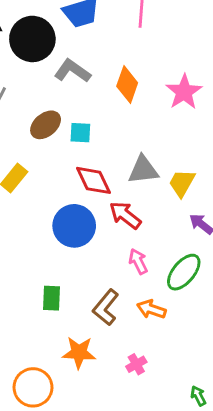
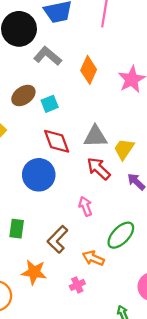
cyan square: (80, 133) -> (50, 104), turned -30
red arrow: (125, 215) -> (99, 169), moved
green ellipse: (184, 272) -> (121, 235), moved
orange arrow: (151, 309) -> (93, 258), moved

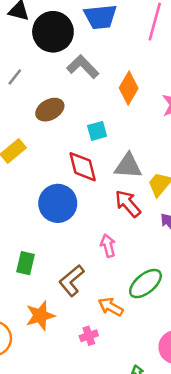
cyan square: (50, 104) -> (97, 131), moved
orange star: (34, 272) -> (40, 316), turned -30

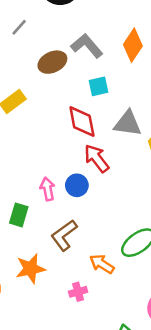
gray L-shape: (83, 67) -> (87, 46), moved
blue circle: (58, 203) -> (77, 185), moved, size x0.6
red arrow: (128, 204) -> (97, 158), moved
pink arrow: (108, 246) -> (48, 189), moved

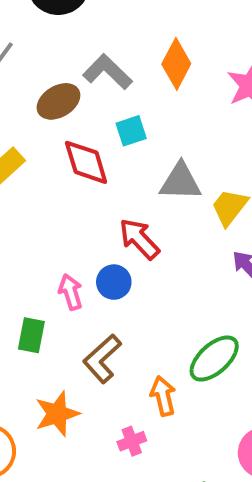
red diamond: (82, 121) -> (86, 162), moved
orange arrow: (102, 264) -> (163, 396), turned 50

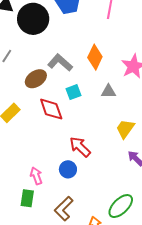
gray triangle: (180, 182) -> (108, 91), moved, size x0.7
pink arrow: (71, 292) -> (36, 176), moved

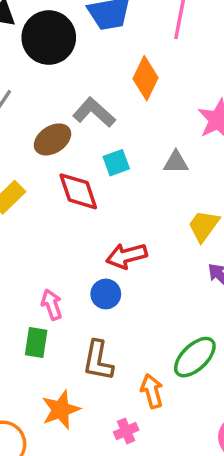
orange diamond: (95, 57) -> (145, 78), moved
red arrow: (80, 147) -> (126, 256), turned -60
brown L-shape: (64, 209) -> (98, 361), turned -35

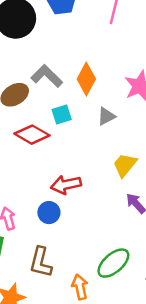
orange diamond: (145, 78) -> (86, 79), moved
gray triangle: (176, 162) -> (106, 116), turned -30
red diamond: (78, 191) -> (32, 135), turned -44

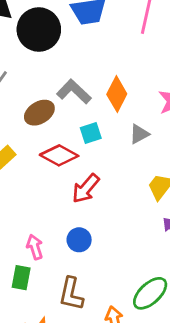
red arrow: (66, 185) -> (86, 188), moved, turned -36

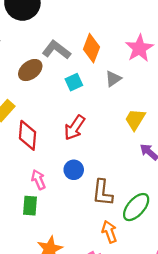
red diamond: (59, 155) -> (28, 135), moved, turned 72
brown L-shape: (71, 294) -> (103, 193), moved

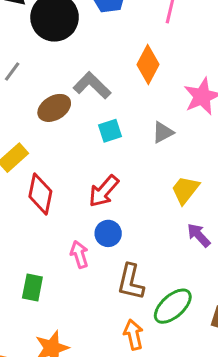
orange diamond: (92, 48) -> (148, 64), moved
blue circle: (74, 170) -> (108, 233), moved
pink arrow: (38, 180) -> (79, 254), moved

